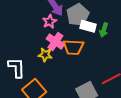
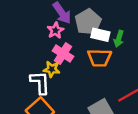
orange trapezoid: (73, 47) -> (99, 58), moved
white L-shape: (17, 68) -> (40, 83), moved

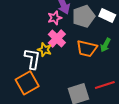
white rectangle: (100, 35) -> (107, 16), moved
green arrow: (119, 39) -> (105, 45), moved

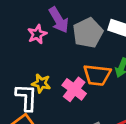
pink star: (55, 18) -> (37, 34), moved
pink cross: (57, 38) -> (74, 89), moved

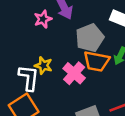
gray pentagon: (88, 33) -> (90, 38), moved

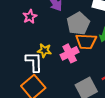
pink star: (43, 19) -> (30, 17), moved
pink cross: (74, 73) -> (70, 53), turned 30

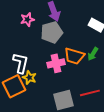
gray pentagon: (78, 23) -> (52, 32), moved
yellow star: (44, 51) -> (29, 78), moved

